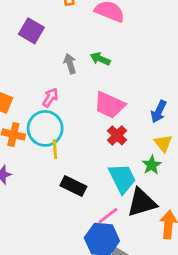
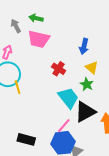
pink trapezoid: (109, 105) -> (39, 39), moved
black rectangle: (73, 186) -> (26, 139), moved

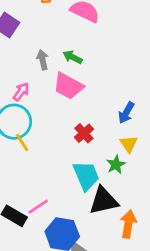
yellow line: (18, 87) -> (22, 142), turned -32
pink line: (64, 126) -> (38, 207), moved

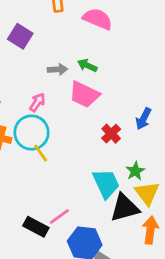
gray arrow: (43, 60) -> (57, 69), turned 102
red cross: (84, 133) -> (111, 134), moved
yellow triangle: (129, 144) -> (147, 193), moved, size x1.4

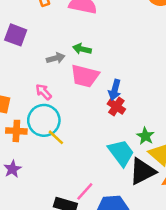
pink arrow: (37, 102) -> (44, 92), turned -66
blue arrow: (143, 119) -> (115, 90), moved

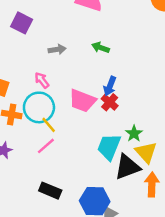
green arrow: (82, 49) -> (101, 48), moved
pink trapezoid: (85, 76) -> (82, 101), moved
cyan trapezoid: (121, 153) -> (109, 147), turned -128
pink line: (85, 191) -> (46, 146), moved

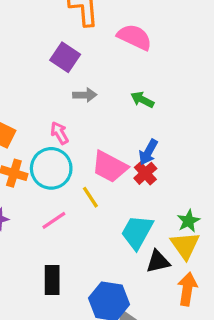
purple square: (22, 23) -> (65, 57), moved
yellow line: (49, 125) -> (90, 197), moved
green star: (134, 134) -> (189, 221), moved
black triangle: (127, 167) -> (158, 262), size x0.7
black rectangle: (50, 191) -> (52, 280), turned 60

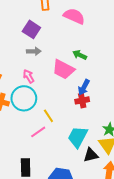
gray arrow: (85, 95) -> (34, 51), moved
pink trapezoid: (110, 167) -> (63, 69), moved
red cross: (145, 173) -> (82, 100), turned 32
pink line: (54, 220) -> (38, 132), moved

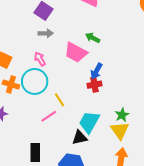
black triangle: (91, 155) -> (80, 138), moved

